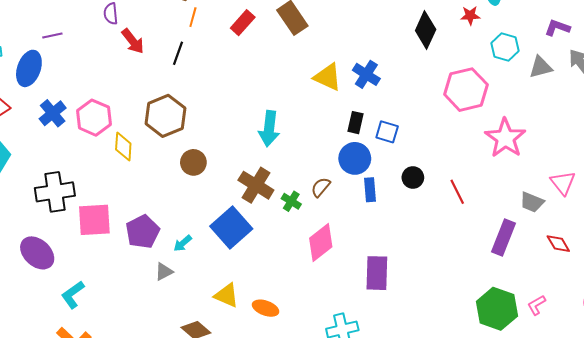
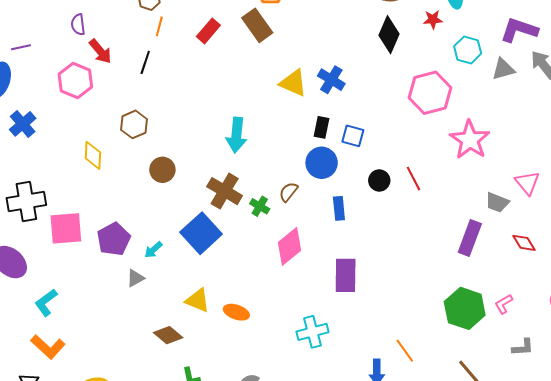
purple L-shape: (557, 28) -> (519, 30), size x1.5
brown hexagon: (165, 116) -> (134, 124), size x0.7
pink hexagon: (94, 118) -> (75, 80), moved
blue rectangle: (370, 190) -> (339, 208), moved
red line: (457, 192) -> (413, 179), moved

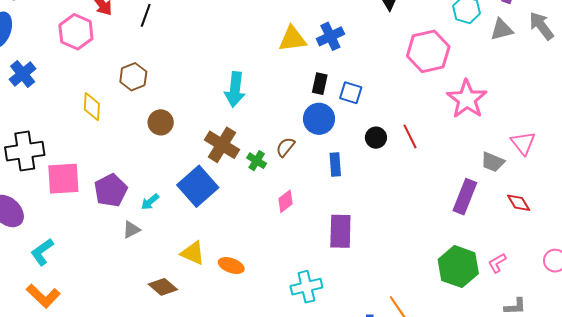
blue cross: (331, 80) -> (330, 36), turned 32
yellow triangle: (293, 83) -> (292, 39), turned -32
pink diamond: (290, 246) -> (285, 201), size x0.6

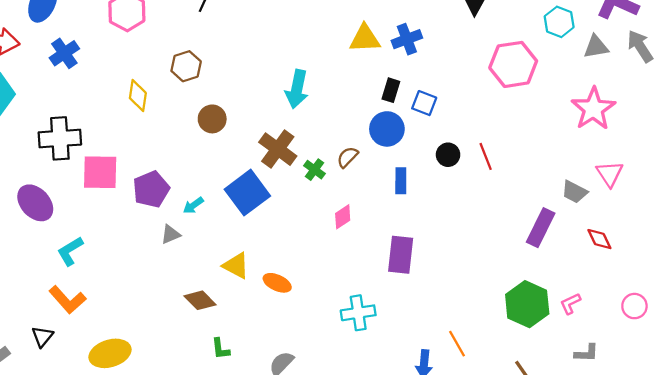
pink star: (467, 99) -> (593, 109), moved

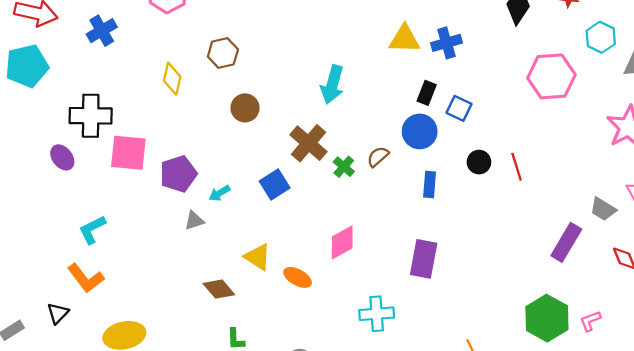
blue square: (247, 193) -> (275, 185), size x0.7
purple ellipse: (35, 203) -> (62, 157), moved, size x0.7
pink diamond: (343, 217) -> (342, 242), moved, size x1.4

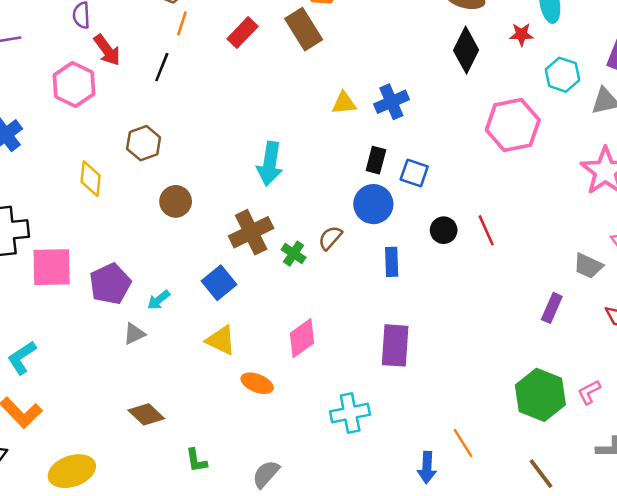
yellow triangle: (404, 39) -> (344, 103), size x0.7
brown cross: (308, 143) -> (251, 232), turned 30
purple rectangle: (566, 242) -> (552, 308), size x0.7
yellow triangle: (258, 257) -> (221, 340), moved
brown diamond: (219, 289) -> (146, 414), moved

